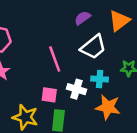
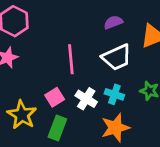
pink square: (49, 95) -> (55, 97), turned 35
orange star: (108, 107) -> (115, 128), turned 30

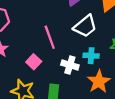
pink square: (55, 97) -> (34, 62), moved

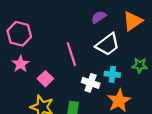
pink square: (34, 62) -> (45, 79), moved

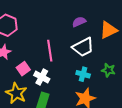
white cross: (91, 83) -> (42, 77), moved

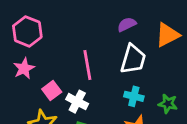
white trapezoid: (83, 47) -> (133, 59), turned -45
green star: (108, 70) -> (168, 104), moved

